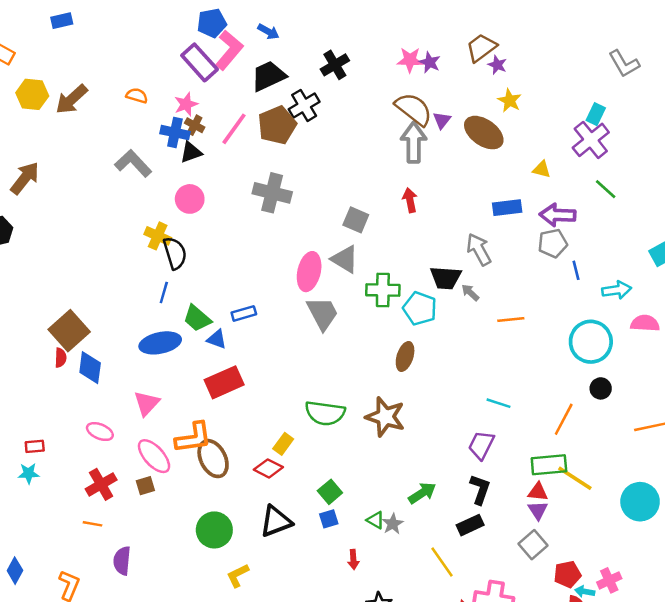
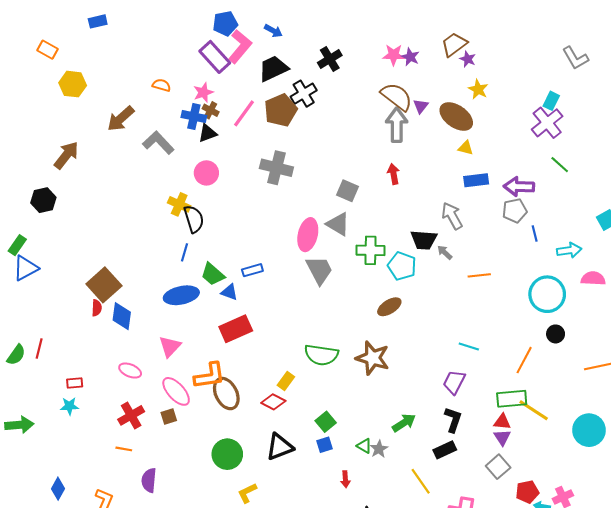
brown arrow: (72, 99) -> (121, 119), moved
yellow triangle: (542, 169) -> (466, 148), moved
brown ellipse: (405, 356) -> (389, 307), turned 40

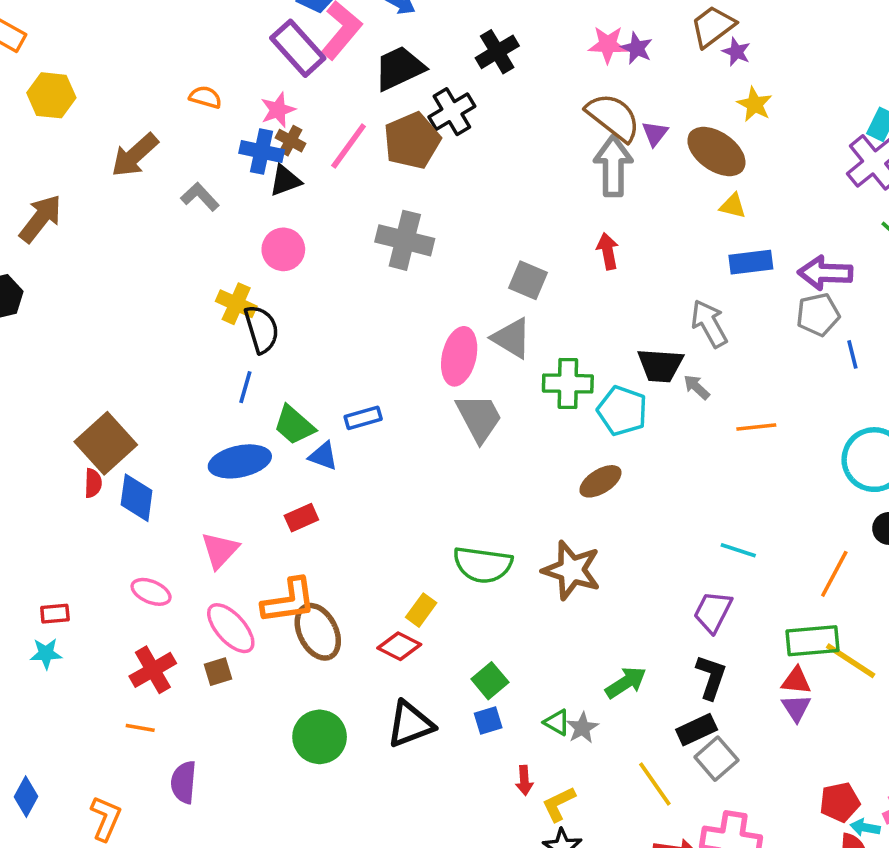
gray L-shape: (158, 143) -> (200, 197), size x0.7
red rectangle: (236, 329) -> (301, 518), moved, size x0.6
gray square: (498, 467) -> (716, 759), moved
yellow L-shape: (247, 493) -> (559, 804), moved

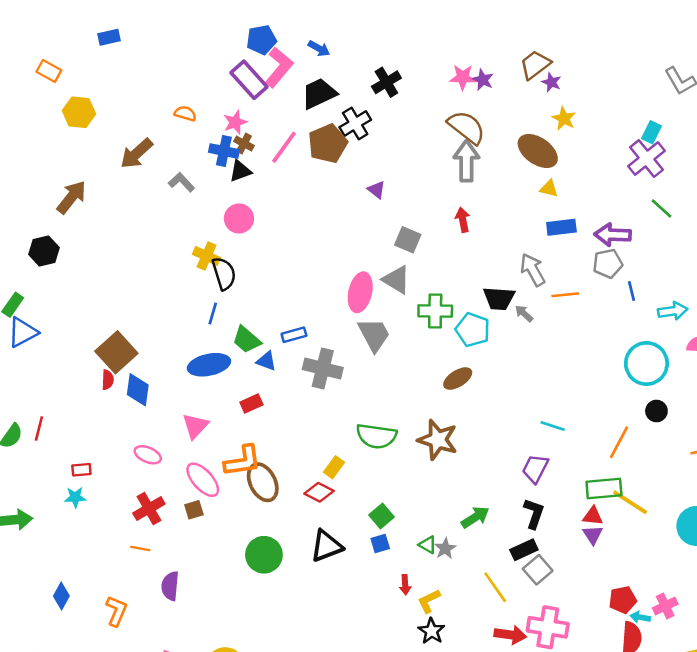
purple triangle: (655, 133) -> (376, 190), moved, turned -30
gray cross: (405, 240) -> (323, 368), moved
orange line: (756, 427) -> (565, 295), moved

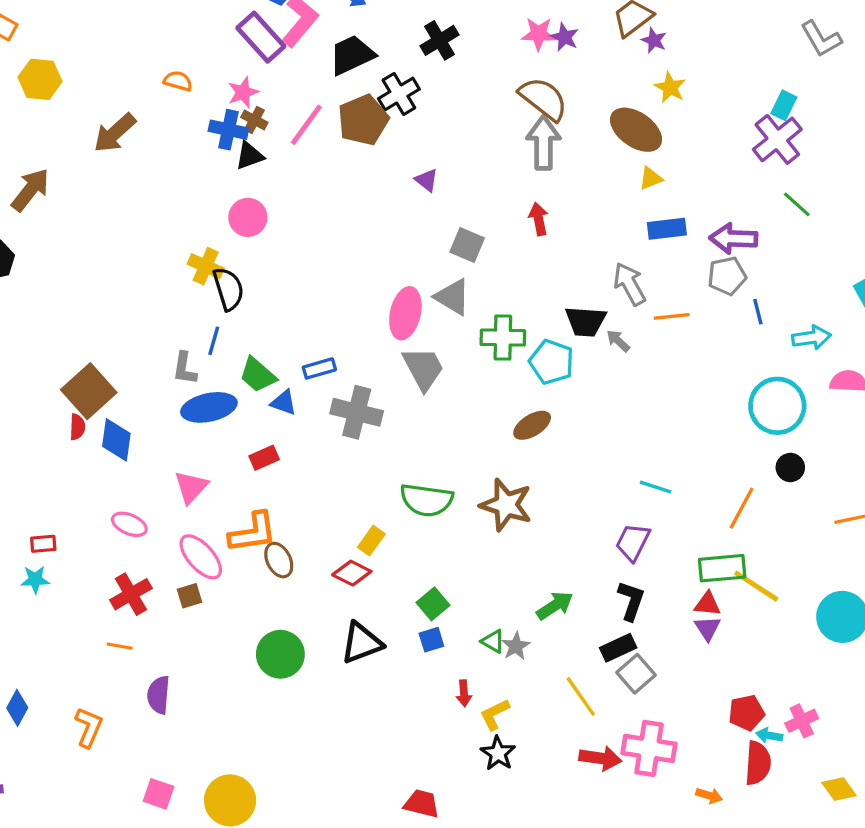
gray L-shape: (181, 182) -> (185, 368), moved, turned -128
yellow triangle: (549, 188) -> (651, 178), turned -36
brown ellipse: (263, 482) -> (279, 560), size x0.7

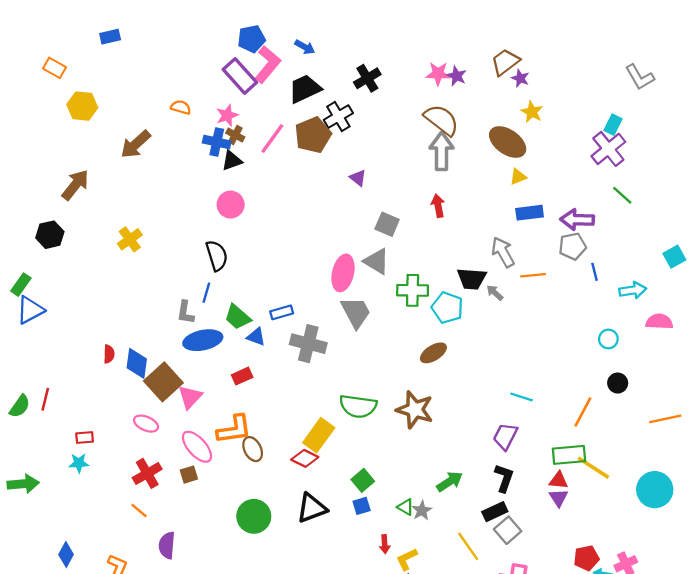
yellow cross: (206, 266) -> (130, 239), moved, turned 30
brown square: (89, 391) -> (163, 382), moved
cyan circle: (777, 406) -> (608, 339), size x0.5
yellow rectangle: (371, 541) -> (319, 435), size x1.6
orange line: (120, 646) -> (139, 510), turned 30

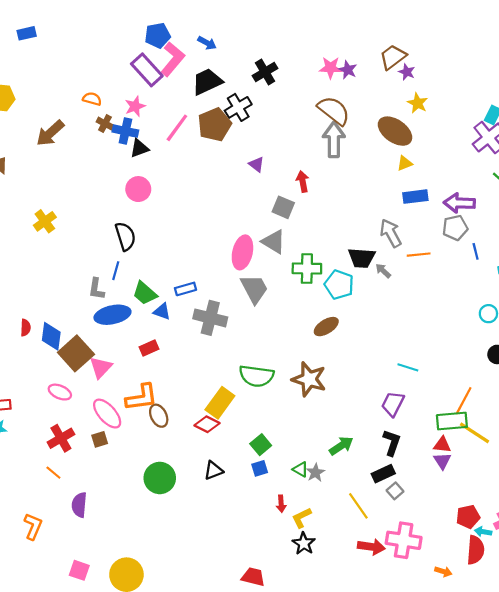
brown cross: (235, 135) -> (105, 124), moved
red arrow: (438, 206) -> (303, 182), moved
orange line: (583, 412) -> (464, 401), moved
black triangle: (312, 508) -> (213, 470), size x0.7
gray square: (508, 530) -> (395, 491), size x0.7

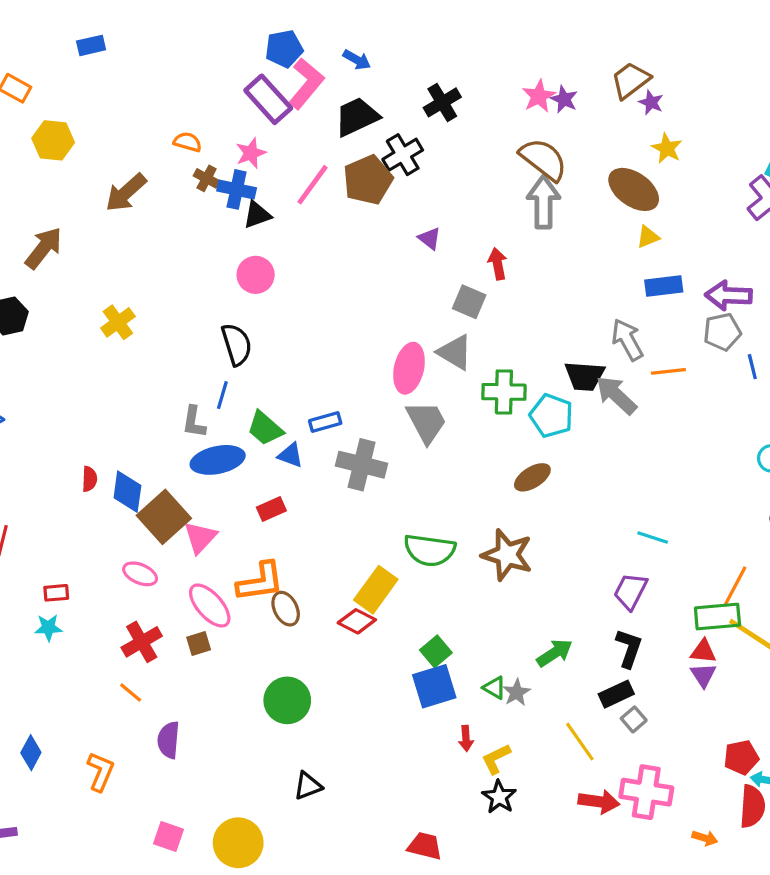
pink star: (331, 68) -> (539, 96), turned -30
gray arrow: (383, 271) -> (616, 395), size x1.8
blue square: (260, 468) -> (434, 686), size x1.8
black triangle: (213, 470) -> (308, 786), moved

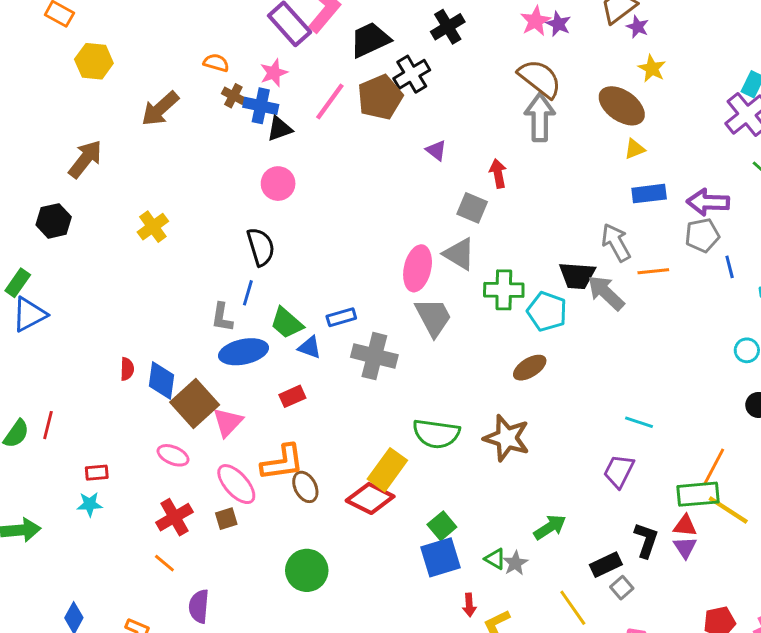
red diamond: (357, 621) -> (370, 498), size x1.4
black L-shape: (629, 648) -> (646, 540), moved

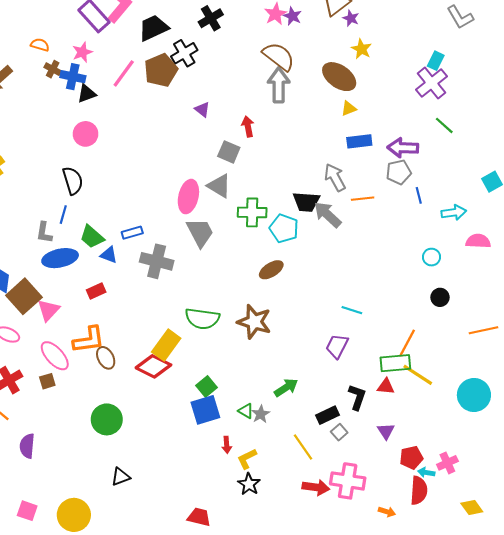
purple triangle: (685, 547) -> (386, 431), moved

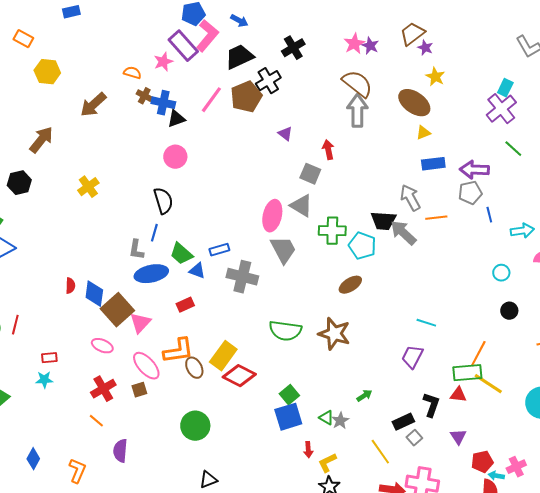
pink star: (82, 52) -> (163, 62), moved
yellow rectangle: (166, 345) -> (223, 356), moved
green arrow: (286, 388) -> (364, 396), size x0.7

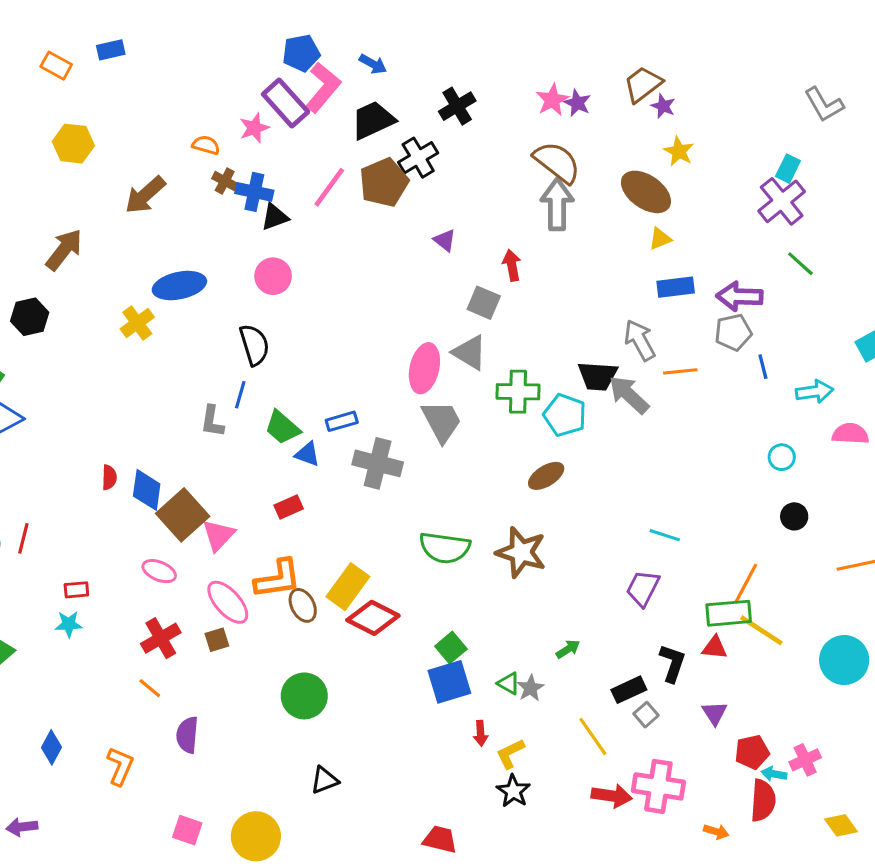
orange rectangle: (23, 39) -> (56, 66), moved
blue ellipse: (151, 274) -> (179, 286), moved

